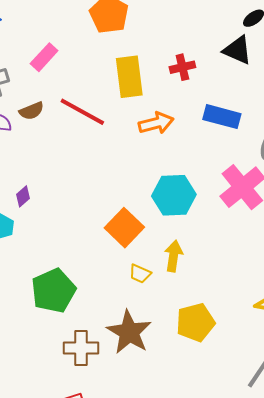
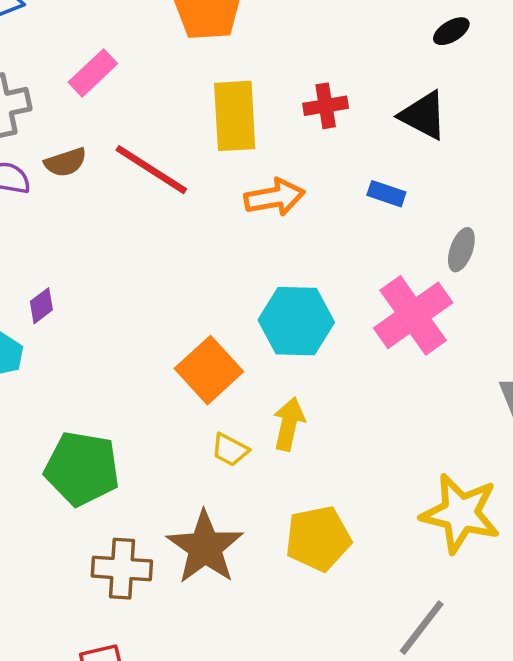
black triangle: (237, 50) -> (423, 115), moved
blue rectangle: (222, 117) -> (386, 194), size x0.6
green pentagon: (54, 291) -> (82, 469), turned 30

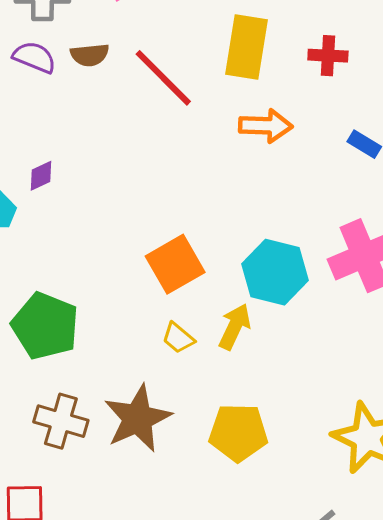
cyan hexagon: (296, 321) -> (275, 272), moved

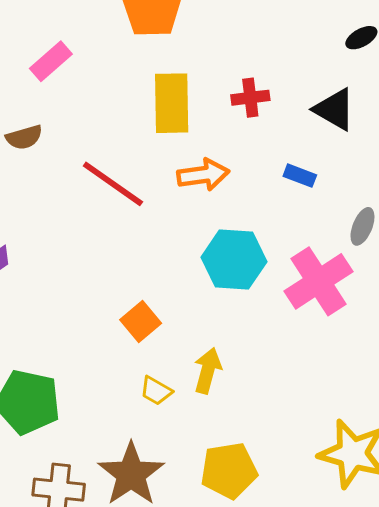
red line: (163, 78) -> (113, 184), moved
orange square: (175, 264) -> (141, 321), size x0.7
cyan hexagon: (275, 272) -> (234, 259), moved

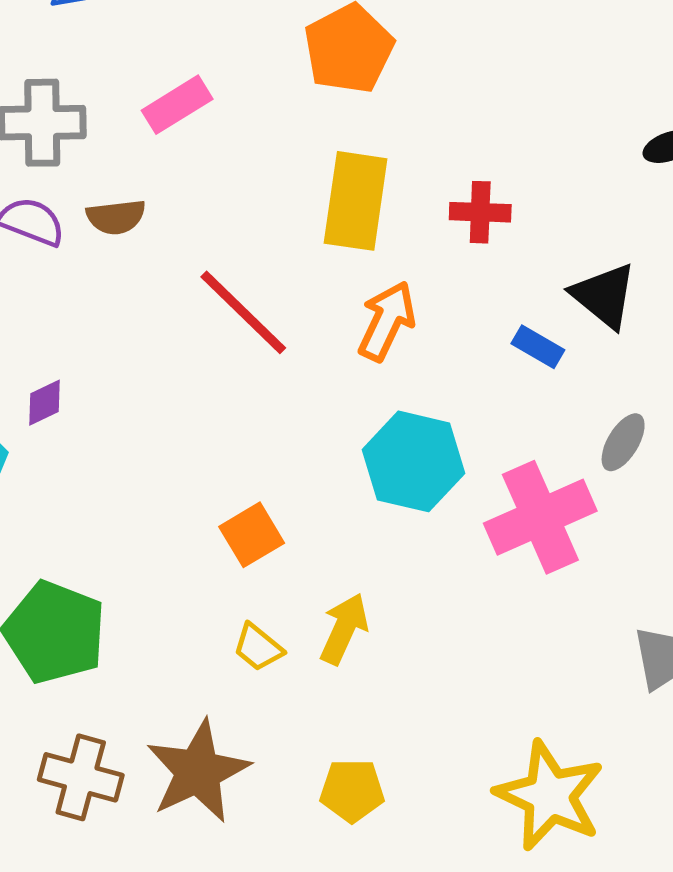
black triangle: (334, 109) -> (604, 296), moved
orange arrow: (203, 175) -> (387, 321), turned -66
yellow pentagon: (229, 470) -> (352, 791), size x0.7

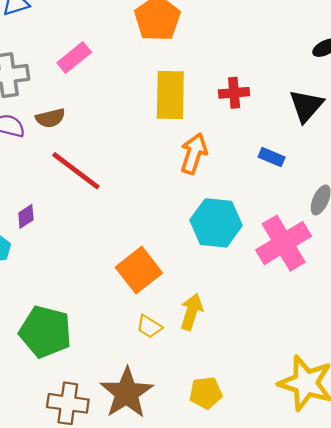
black triangle: (604, 296) -> (306, 106), moved, turned 39
red line: (243, 312) -> (76, 171), moved
orange square: (252, 535) -> (139, 270), size x1.4

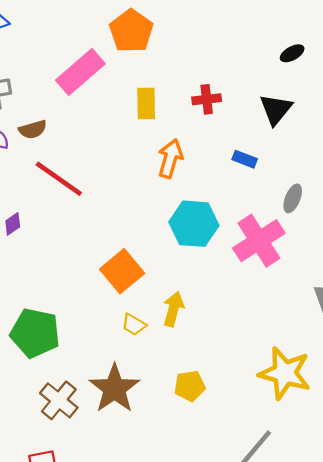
pink rectangle: (74, 58) -> (80, 72), moved, size x1.5
yellow rectangle: (170, 95) -> (146, 103), size x0.7
brown cross: (68, 403) -> (59, 400), turned 33

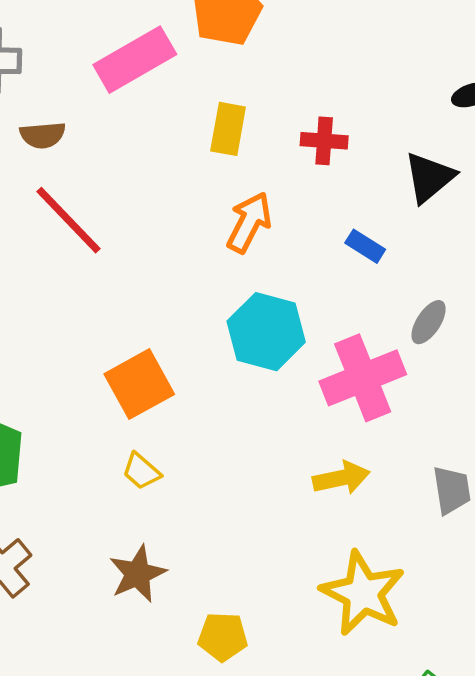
yellow arrow: (173, 309) -> (341, 478), moved, turned 52
yellow pentagon: (190, 386) -> (223, 637), moved
brown star: (114, 389) -> (138, 574), moved, size x0.7

